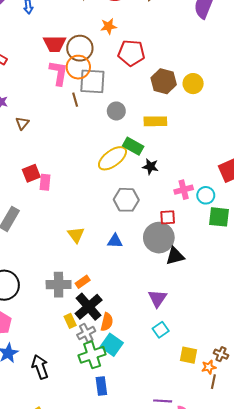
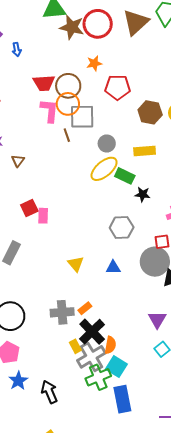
yellow ellipse: (112, 158) -> (104, 169), moved
gray cross: (86, 333) -> (91, 357), size x1.6
blue rectangle: (101, 386) -> (122, 399), moved, size x1.5

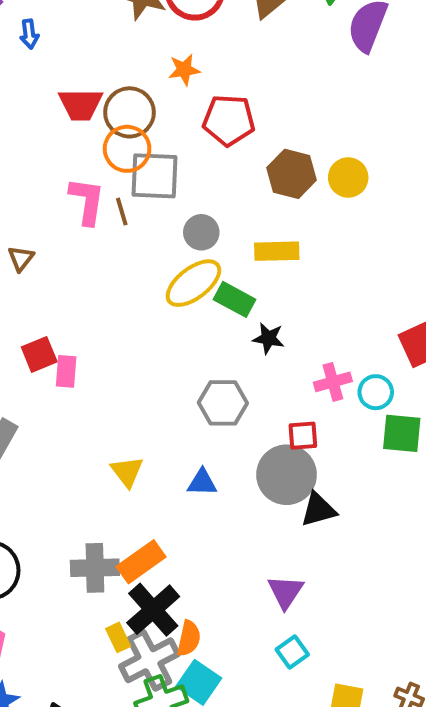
pink L-shape: (49, 111) -> (87, 201), moved
orange rectangle: (85, 308) -> (141, 562), size x1.6

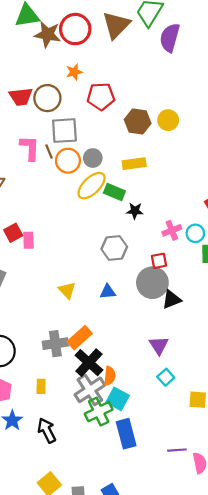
orange circle: (127, 149) -> (68, 161), moved
yellow rectangle: (118, 637) -> (41, 386), moved, turned 32

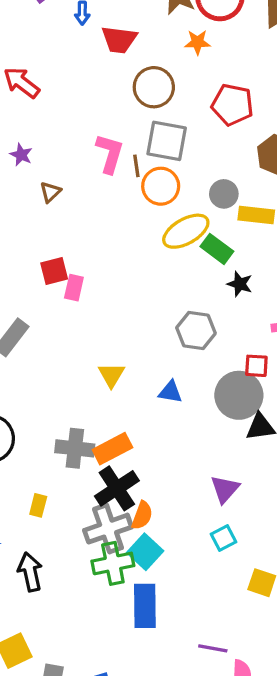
orange star: (74, 72) -> (197, 42), moved
red trapezoid: (21, 97) -> (119, 40), moved
gray circle: (93, 158) -> (224, 194), moved

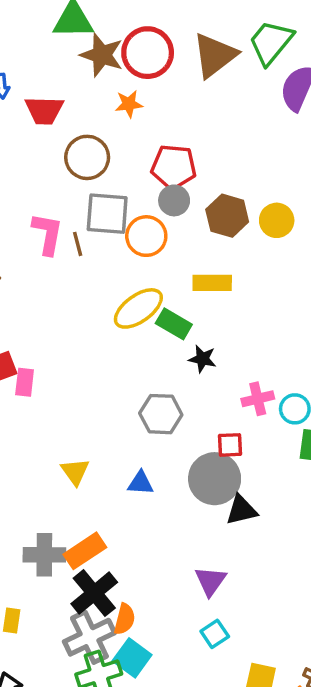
orange circle: (161, 186) -> (146, 236), moved
gray circle: (224, 194) -> (174, 200), moved

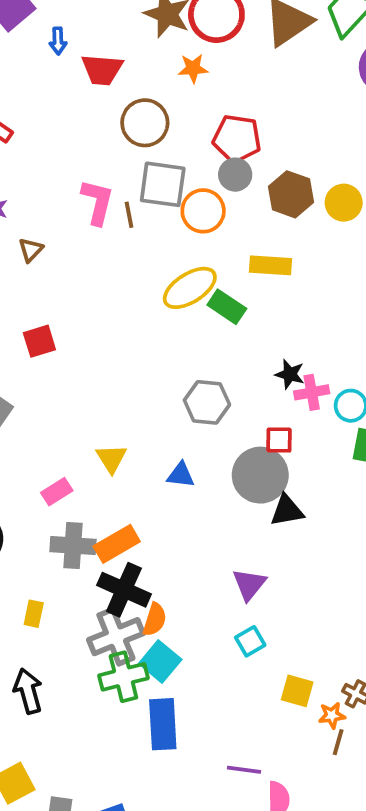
black star: (202, 359) -> (290, 374), moved
pink rectangle: (25, 382) -> (57, 492), moved, turned 48
black cross: (94, 593) -> (124, 590), turned -30

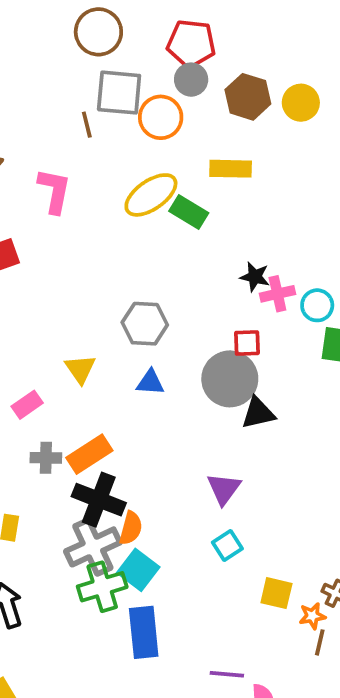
pink L-shape: (97, 202) -> (54, 191), moved
gray hexagon: (207, 402) -> (145, 324), moved
gray cross: (73, 546) -> (46, 458), size x0.7

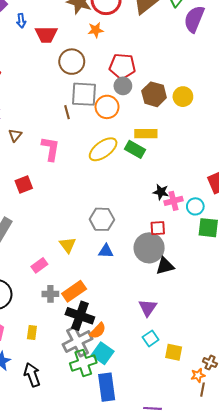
green rectangle: (189, 212) -> (135, 149), moved
orange semicircle: (131, 528) -> (98, 331), turned 30
yellow square: (276, 593) -> (174, 352), moved

